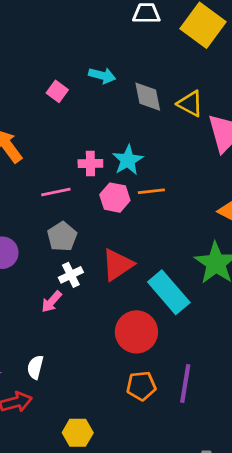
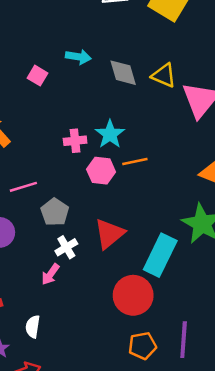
pink line: (56, 192) -> (23, 187), moved
cyan rectangle: (169, 292) -> (160, 255), turned 72
white semicircle: (35, 367) -> (33, 327), moved

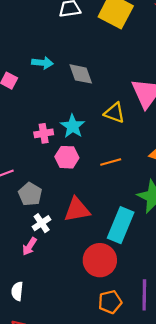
yellow triangle: (164, 76) -> (114, 113), moved
orange line: (135, 162) -> (111, 162), moved
red triangle: (109, 234) -> (77, 210), turned 32

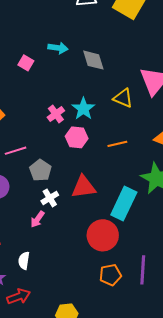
pink cross: (44, 133) -> (56, 114), turned -30

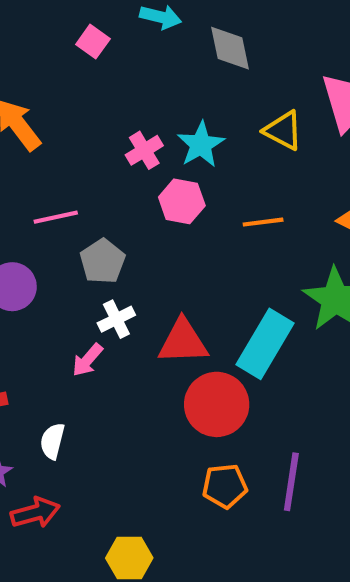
red triangle: (84, 187) -> (183, 342), moved

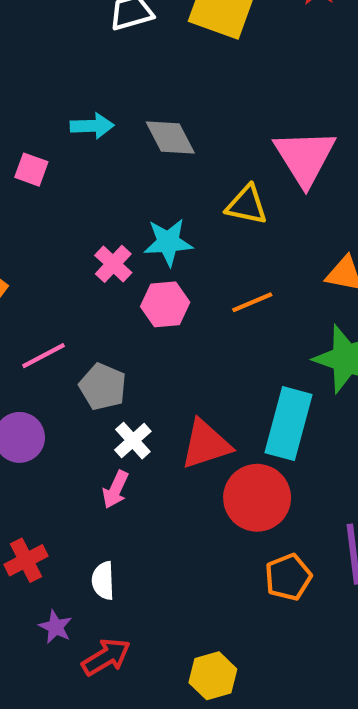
cyan star: (201, 145) -> (168, 242), turned -30

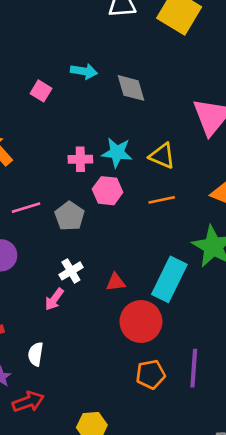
yellow triangle: (247, 205) -> (162, 156), moved
pink cross: (113, 264) -> (80, 159), turned 35
gray pentagon: (103, 387) -> (70, 216), moved
red triangle: (206, 444) -> (116, 282), size x0.6

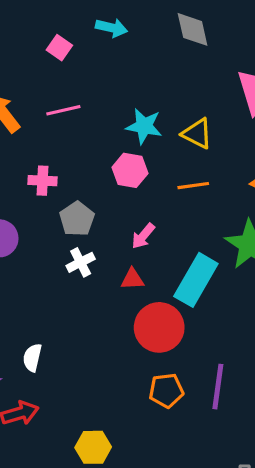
gray diamond: (131, 88) -> (193, 29), moved
pink cross: (80, 159) -> (43, 181), moved
pink line: (26, 208) -> (63, 110), moved
gray pentagon: (70, 216) -> (77, 219), moved
pink arrow: (54, 299) -> (143, 236), moved

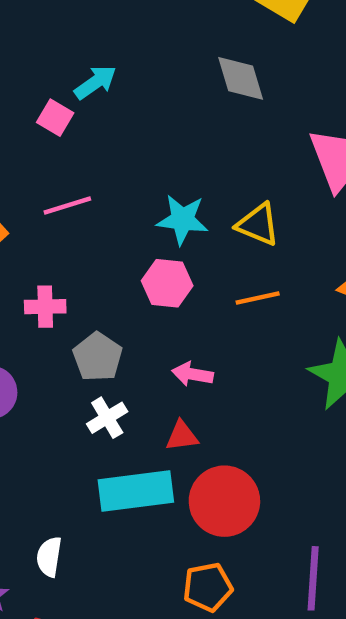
cyan arrow: (112, 28) -> (95, 82), moved, turned -44
pink arrow: (143, 236) -> (192, 374), turned 64
cyan rectangle: (196, 280) -> (136, 491), moved, turned 57
orange pentagon: (166, 391) -> (208, 587), moved

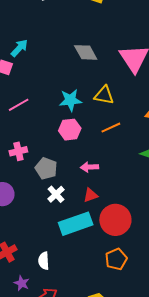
gray diamond: (241, 78) -> (86, 52), moved

